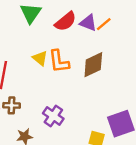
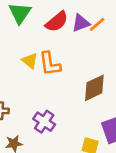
purple triangle: (88, 23) -> (81, 23), turned -42
brown diamond: (93, 65) -> (94, 88), moved

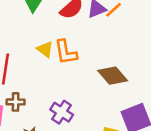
brown diamond: (94, 88) -> (113, 76), turned 76

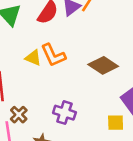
brown cross: (16, 102) -> (19, 115), turned -30

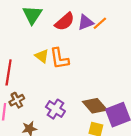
brown diamond: (103, 65) -> (95, 106), moved

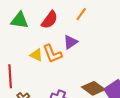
green triangle: (32, 15) -> (19, 20), turned -42
purple triangle: (86, 22) -> (70, 42), moved

